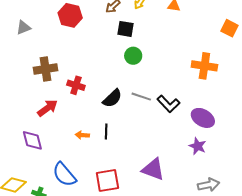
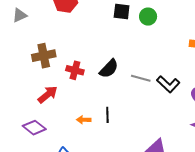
green circle: (133, 56) -> (148, 17), moved
black semicircle: (112, 98) -> (109, 69), moved
purple diamond: (32, 140) -> (34, 128), turned -35

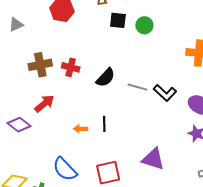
red cross: (75, 70) -> (71, 67), moved
purple diamond: (34, 128) -> (19, 125), moved

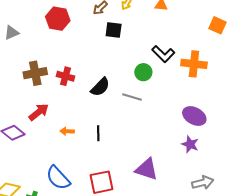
green circle: (144, 25) -> (143, 72), moved
black L-shape: (165, 93) -> (163, 54), moved
orange arrow: (81, 129) -> (67, 131), moved

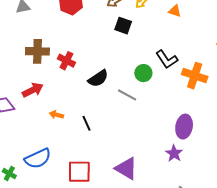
purple ellipse: (194, 116) -> (184, 127), turned 60
black line: (98, 133) -> (86, 123), turned -35
blue semicircle: (58, 178) -> (38, 159), turned -84

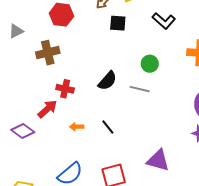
brown cross: (37, 51) -> (48, 53), moved
black L-shape: (167, 59) -> (164, 21), moved
red cross: (66, 61) -> (65, 89), moved

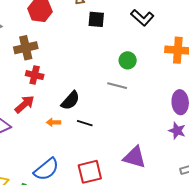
black semicircle: (107, 81) -> (70, 100), moved
red cross: (65, 89) -> (35, 75), moved
black line: (108, 127) -> (85, 123), turned -35

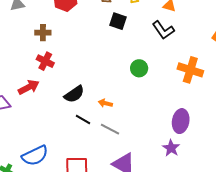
brown cross: (26, 48) -> (43, 33), size x0.7
gray line: (117, 86) -> (110, 129), moved
orange arrow: (54, 122) -> (105, 103), moved

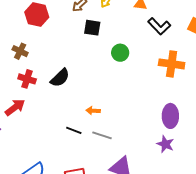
black L-shape: (163, 30) -> (159, 26), moved
brown cross: (43, 33) -> (20, 51), turned 35
green circle: (139, 68) -> (120, 53), moved
black semicircle: (74, 94) -> (60, 78), moved

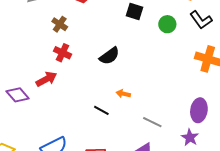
green circle: (120, 53) -> (167, 24), moved
black semicircle: (60, 78) -> (109, 56), moved
gray line: (102, 135) -> (152, 122), moved

